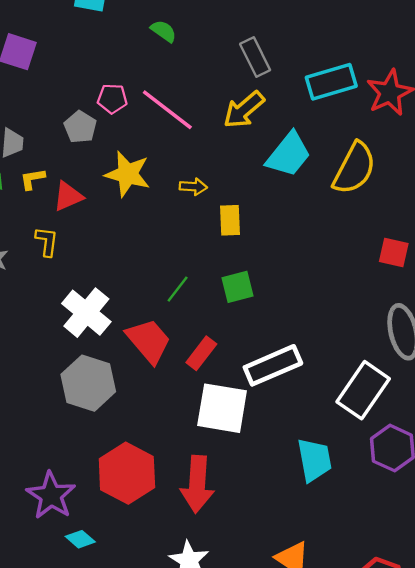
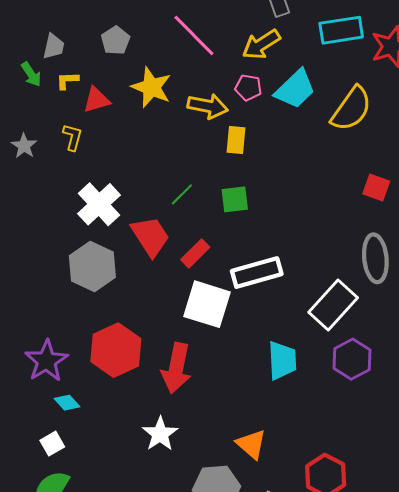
pink pentagon: (112, 99) -> (248, 88), moved
yellow arrow: (193, 187) -> (208, 106), size x1.6

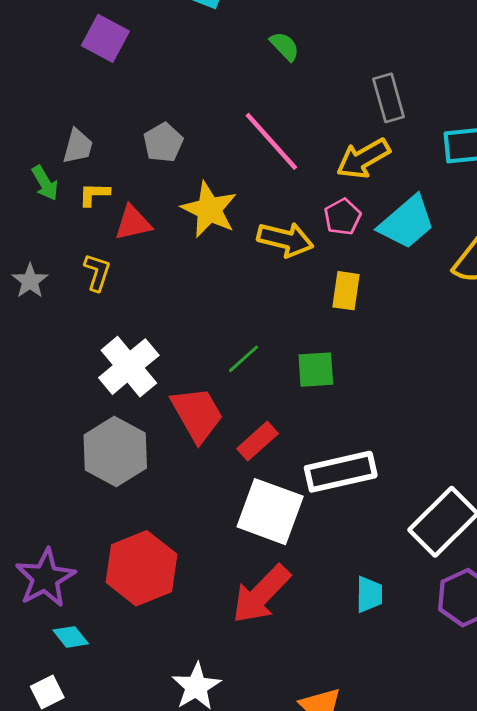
pink pentagon: (248, 88) -> (342, 217), turned 30
yellow rectangle: (236, 140) -> (346, 291), moved
cyan trapezoid: (282, 360) -> (369, 594), size x0.7
red arrow: (176, 368) -> (261, 594), moved, turned 30

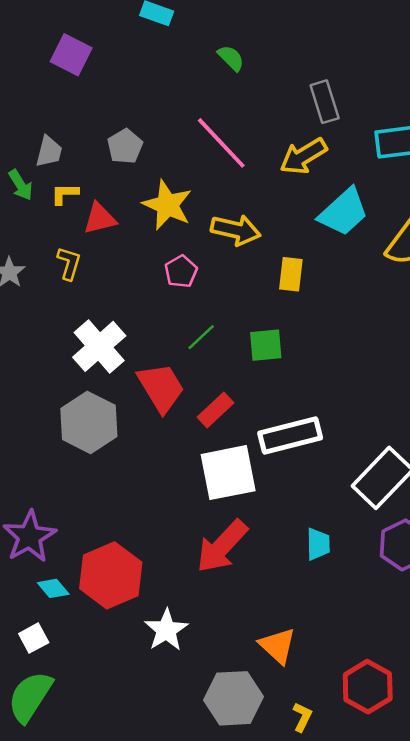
pink pentagon: (342, 217) -> (181, 271), moved
white square: (270, 512) -> (228, 473), turned -30
red hexagon: (141, 568) -> (111, 575), moved

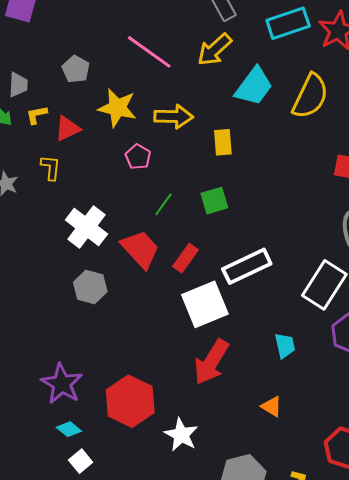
gray hexagon: (89, 422) -> (90, 287), size x0.7
cyan diamond: (53, 588) -> (69, 429), moved
orange triangle: (278, 646) -> (272, 406), moved, size x0.7

